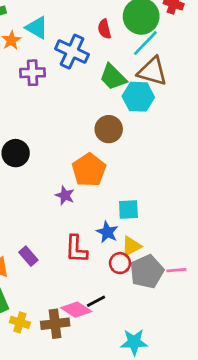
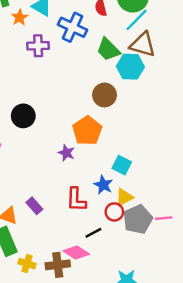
cyan square: (128, 210) -> (122, 165), turned 30
black line: (96, 301) -> (93, 233), moved

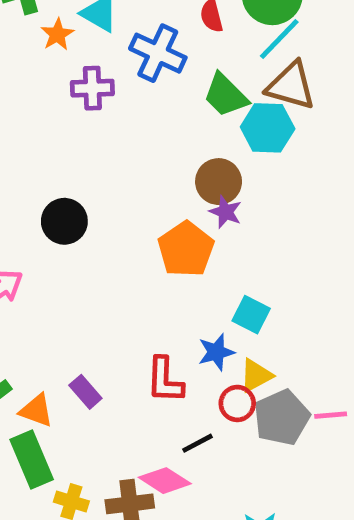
purple star: (66, 153) -> (226, 212), moved
blue star: (103, 185) -> (216, 352), turned 30

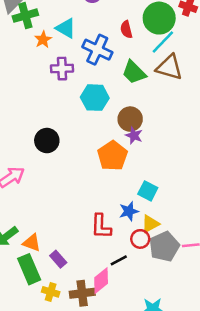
cyan hexagon: (268, 128) -> (95, 98), moved
purple rectangle: (85, 392) -> (58, 259), moved
pink diamond: (165, 481) -> (101, 281), turned -72

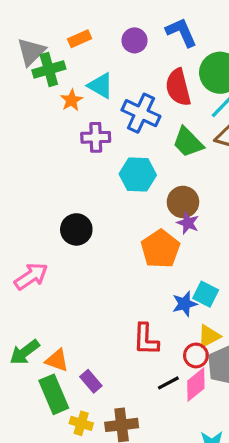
red semicircle: (126, 29) -> (178, 87), size x1.6
blue star: (129, 211) -> (185, 304), moved
pink diamond: (101, 281) -> (196, 385), moved

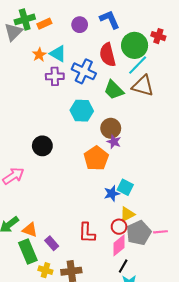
green cross: (49, 69) -> (25, 19), moved
orange star: (71, 100) -> (39, 55), moved
purple cross: (96, 137) -> (55, 76), moved
red L-shape: (146, 339) -> (87, 233), moved
black line: (168, 383) -> (123, 266), moved, turned -32

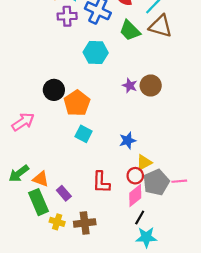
brown circle: (111, 128) -> (151, 86), moved
orange pentagon: (96, 158) -> (77, 103), moved
cyan square: (125, 187) -> (84, 134), moved

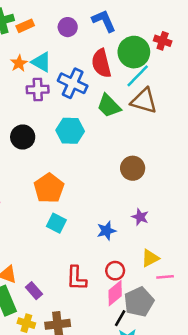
purple star: (130, 86) -> (140, 217), moved
black circle: (54, 90) -> (23, 137), moved
yellow triangle: (144, 162) -> (150, 258), moved
gray pentagon: (156, 182) -> (139, 302), moved

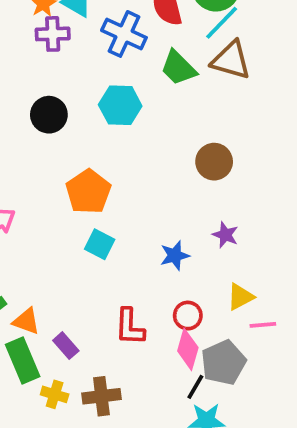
purple cross: (38, 90) -> (53, 34), moved
pink diamond: (115, 293) -> (188, 349), turned -35

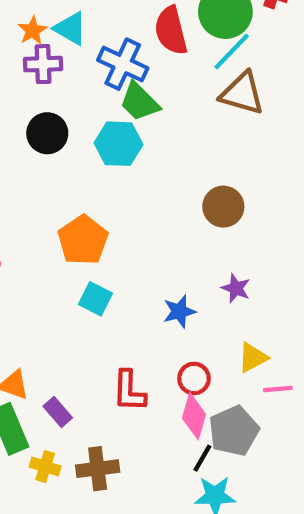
green trapezoid: (178, 68) -> (139, 102), moved
black circle: (49, 115) -> (47, 133), moved

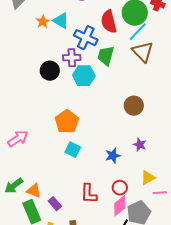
purple cross: (43, 64) -> (72, 58), moved
brown triangle: (242, 93) -> (143, 52), turned 30
green trapezoid: (139, 102) -> (106, 56), moved, turned 60
pink diamond: (194, 416) -> (120, 206), turned 35

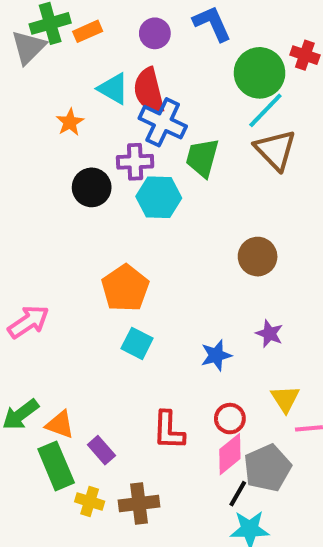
orange star: (43, 22) -> (70, 122), moved
red semicircle: (109, 22) -> (149, 91), moved
yellow triangle: (148, 178) -> (285, 399), turned -35

